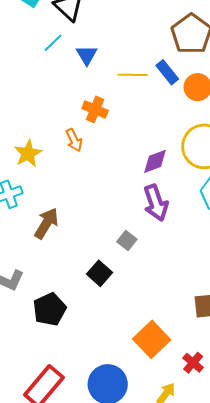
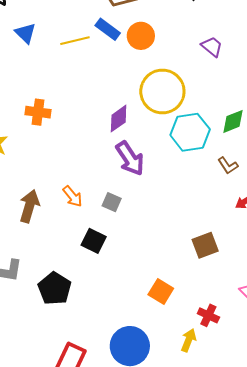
orange cross: (95, 109) -> (38, 112), moved
orange arrow: (74, 140) -> (72, 196), moved
orange square: (152, 339) -> (161, 291), size x0.7
red cross: (193, 363) -> (208, 315), moved

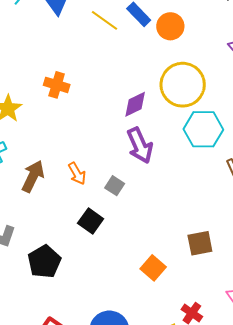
yellow line: (75, 41) -> (105, 20), turned 40
orange square: (161, 291) -> (153, 268), moved

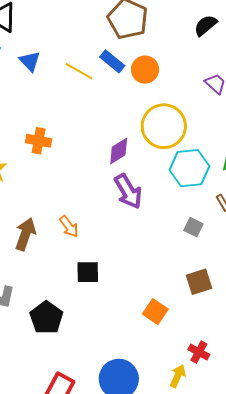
gray square: (115, 186) -> (193, 227), moved
black square: (91, 221) -> (88, 272), turned -30

